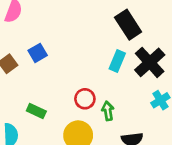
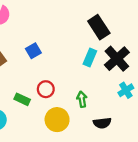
blue square: (38, 53) -> (33, 51), moved
red circle: (85, 99) -> (46, 89), moved

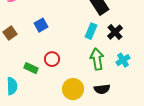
black cross: (117, 59) -> (115, 32), size x0.7
green arrow: (82, 99) -> (97, 59), moved, size x1.5
yellow circle: (57, 120) -> (73, 89), moved

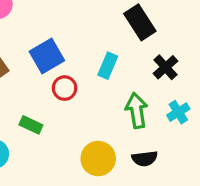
blue square: (41, 25) -> (47, 56), size x1.5
cyan rectangle: (91, 31) -> (108, 66), moved
red circle: (52, 59) -> (65, 88), moved

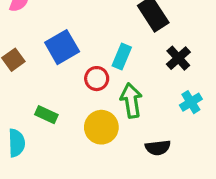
red circle: (65, 88) -> (97, 79), moved
green arrow: (137, 110) -> (131, 101), moved
yellow circle: (98, 159) -> (101, 127), moved

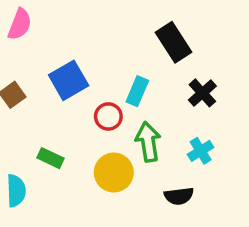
cyan cross: (191, 102) -> (201, 151), moved

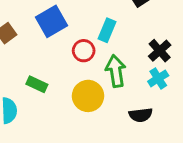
black cross: (202, 93) -> (160, 51), moved

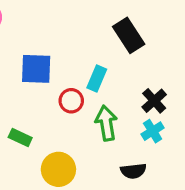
blue square: (51, 21) -> (36, 69), turned 32
yellow circle: (88, 96) -> (58, 169), moved

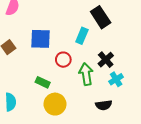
cyan rectangle: (97, 78) -> (82, 36), moved
black cross: (154, 101) -> (106, 60), moved
green rectangle: (20, 137) -> (43, 82), moved

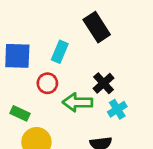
cyan rectangle: (82, 36) -> (60, 52), moved
green arrow: (86, 74) -> (78, 102), turned -80

